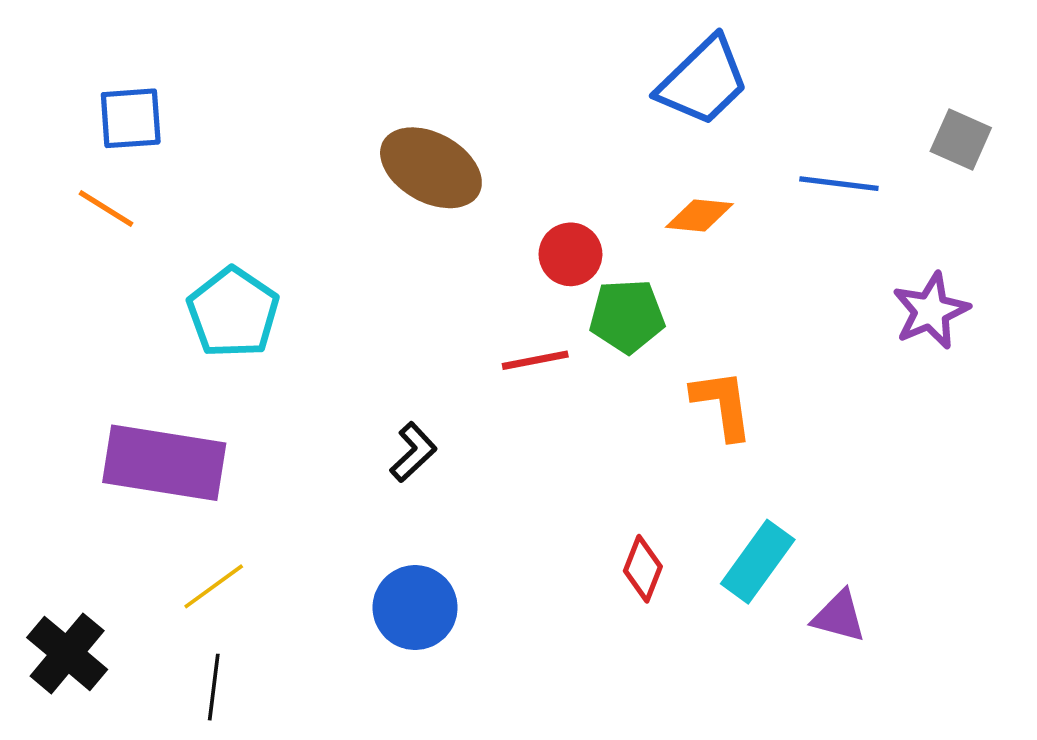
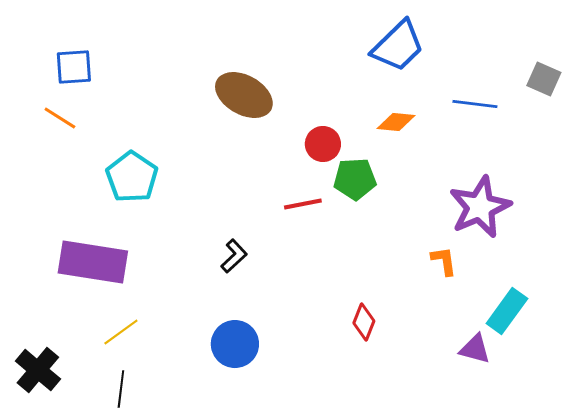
purple star: (931, 311) -> (480, 207), moved, size x1.4
orange L-shape: (722, 404) -> (444, 261), moved, size x0.7
cyan rectangle: (758, 562) -> (507, 311), moved

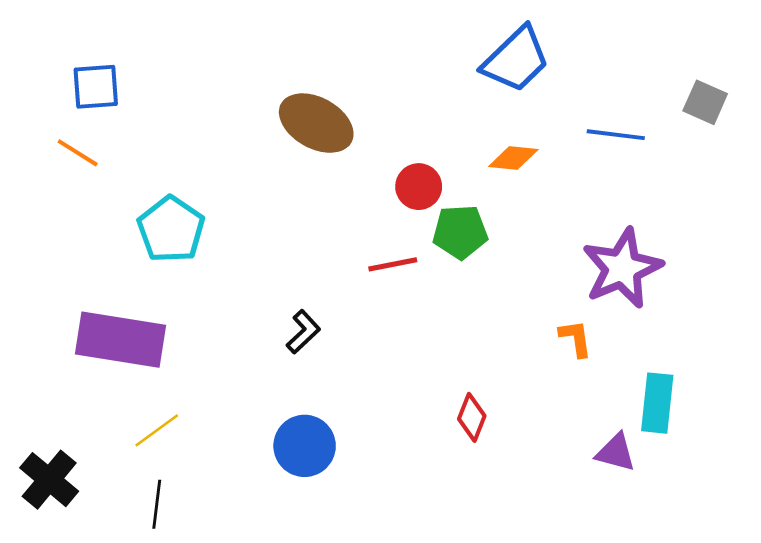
cyan rectangle: (507, 311) -> (657, 403), turned -30

